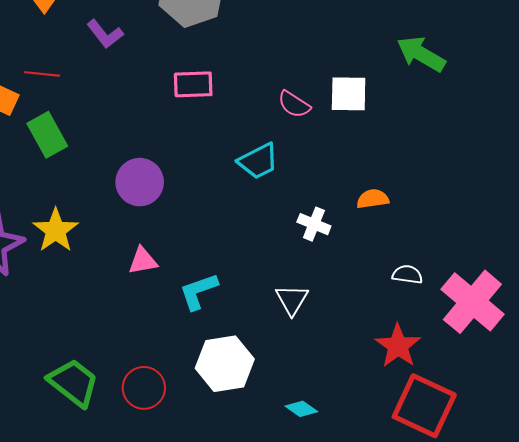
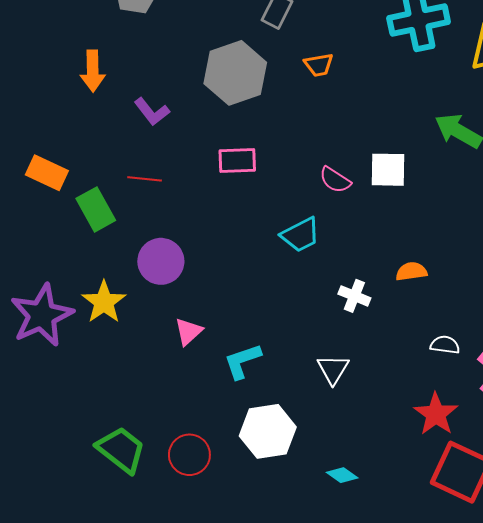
red line: (42, 74) -> (145, 179), moved
purple circle: (140, 182) -> (161, 261), moved
pink triangle: (143, 261) -> (188, 332), turned -32

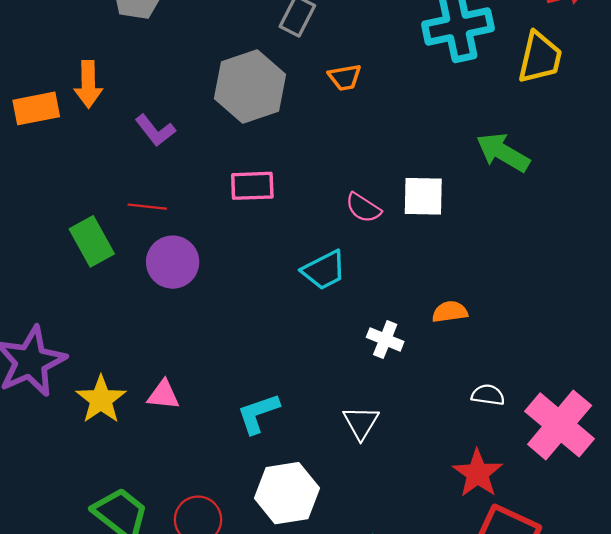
orange rectangle: (47, 173) -> (36, 108), moved, turned -36
purple circle: (161, 261) -> (173, 262), moved
yellow star: (104, 302) -> (101, 400), moved
pink triangle: (188, 332) -> (163, 395), moved, turned 48

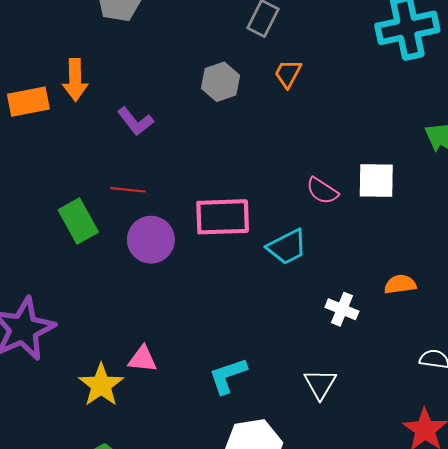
orange trapezoid: (345, 77) -> (288, 74), moved, turned 128
gray hexagon: (250, 86) -> (220, 82), size x0.6
pink rectangle: (252, 186) -> (223, 217), moved, size x1.4
yellow star: (101, 400) -> (101, 385), moved

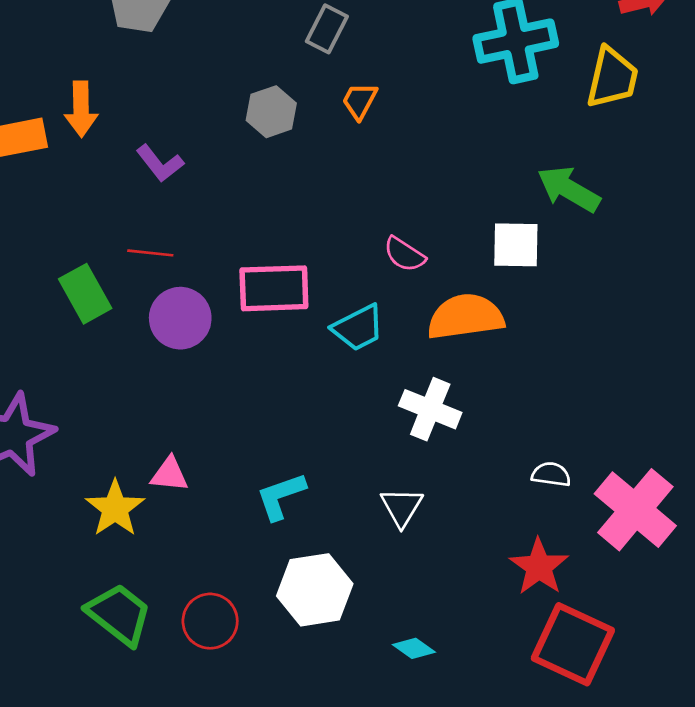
white square: (376, 180) -> (516, 245), moved
orange semicircle: (400, 284) -> (466, 317), moved, size x1.8
white cross: (342, 309) -> (430, 409), size x1.4

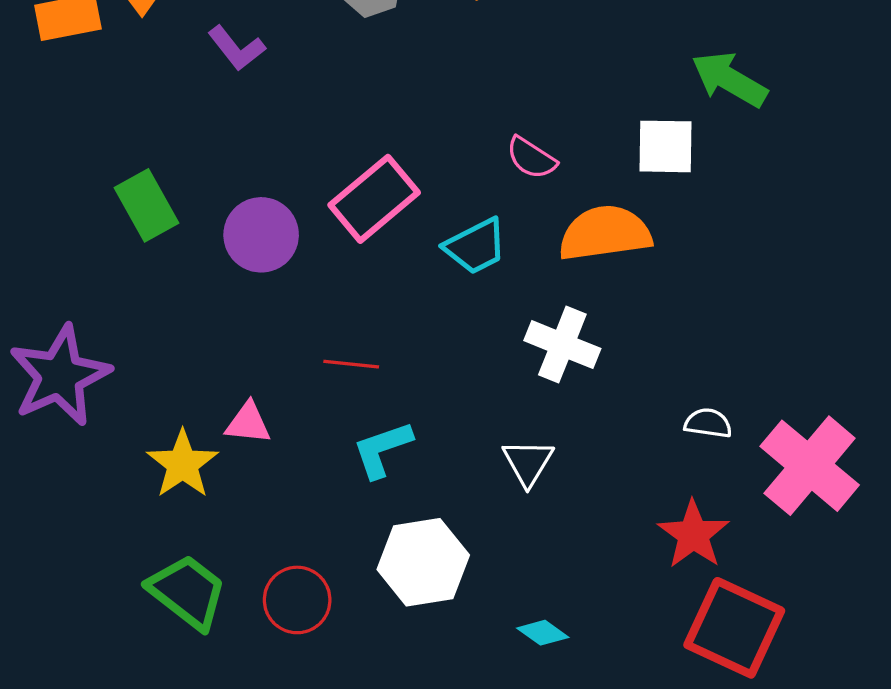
red line: (150, 253) -> (351, 364), moved
pink rectangle: (274, 288) -> (374, 199), turned -38

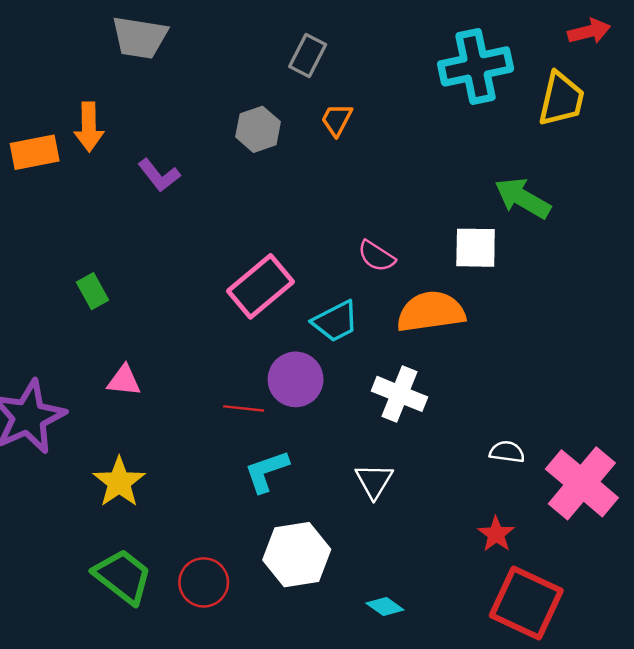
green rectangle: (146, 205) -> (93, 291), size x0.7
purple circle: (261, 235) -> (296, 379), moved
pink triangle: (248, 423) -> (124, 381), moved
red star: (693, 534) -> (496, 534), size x0.7

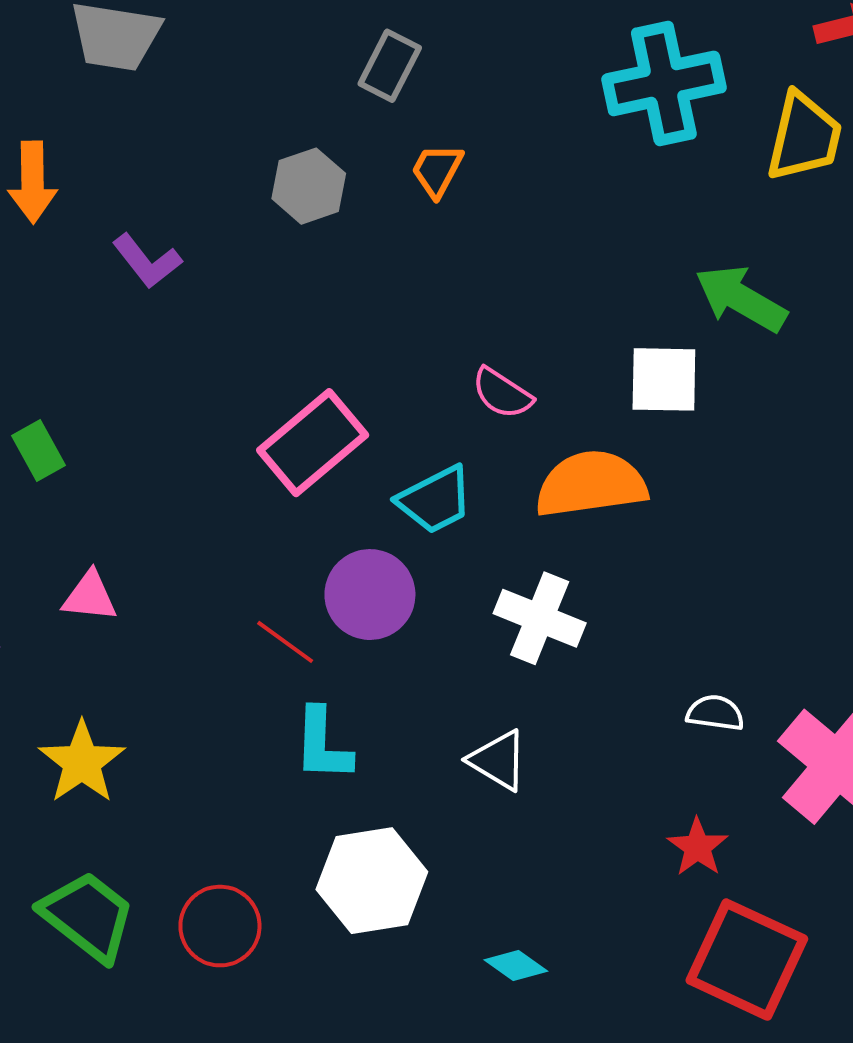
red line: (244, 408) -> (285, 642), turned 30
cyan L-shape: (267, 471) -> (323, 744), turned -69
white triangle: (374, 481) -> (498, 760), turned -30

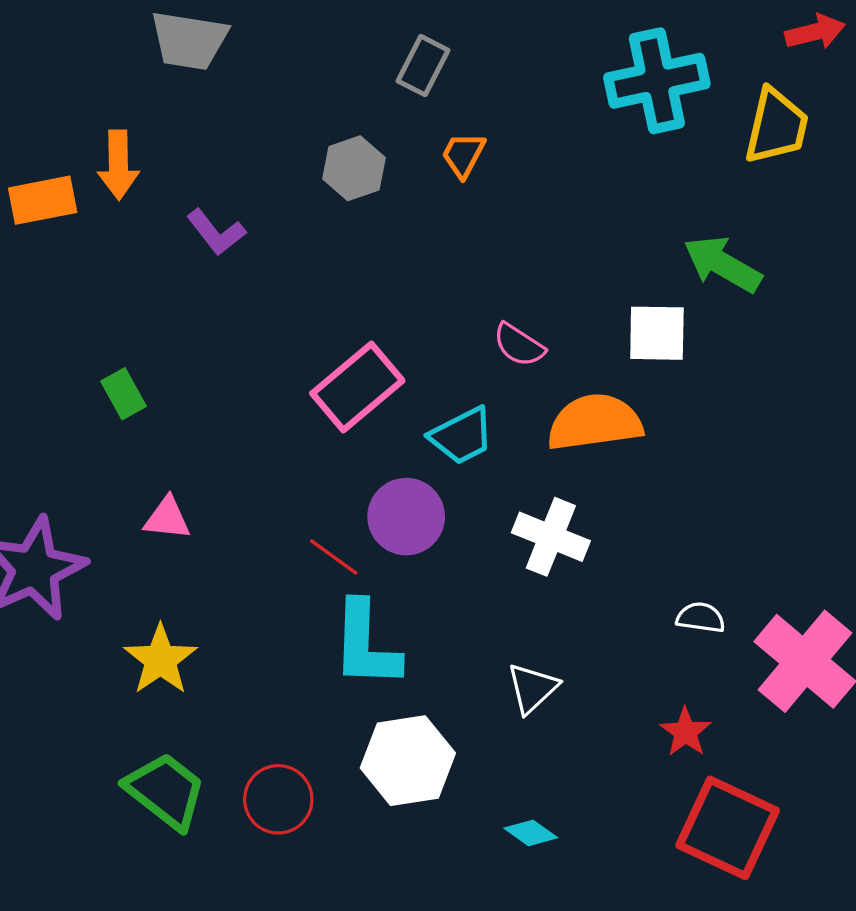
cyan L-shape: (323, 744) -> (366, 644), size x1.4
white triangle: (498, 760) -> (532, 688), moved, turned 46

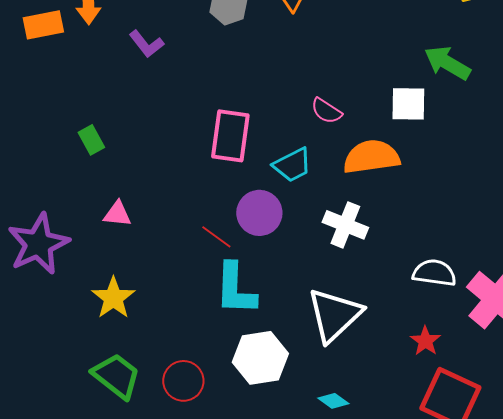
pink rectangle: (357, 387) -> (230, 136), turned -42
white semicircle: (701, 618) -> (434, 273), size x1.5
white triangle: (532, 688) -> (334, 315), size x1.8

